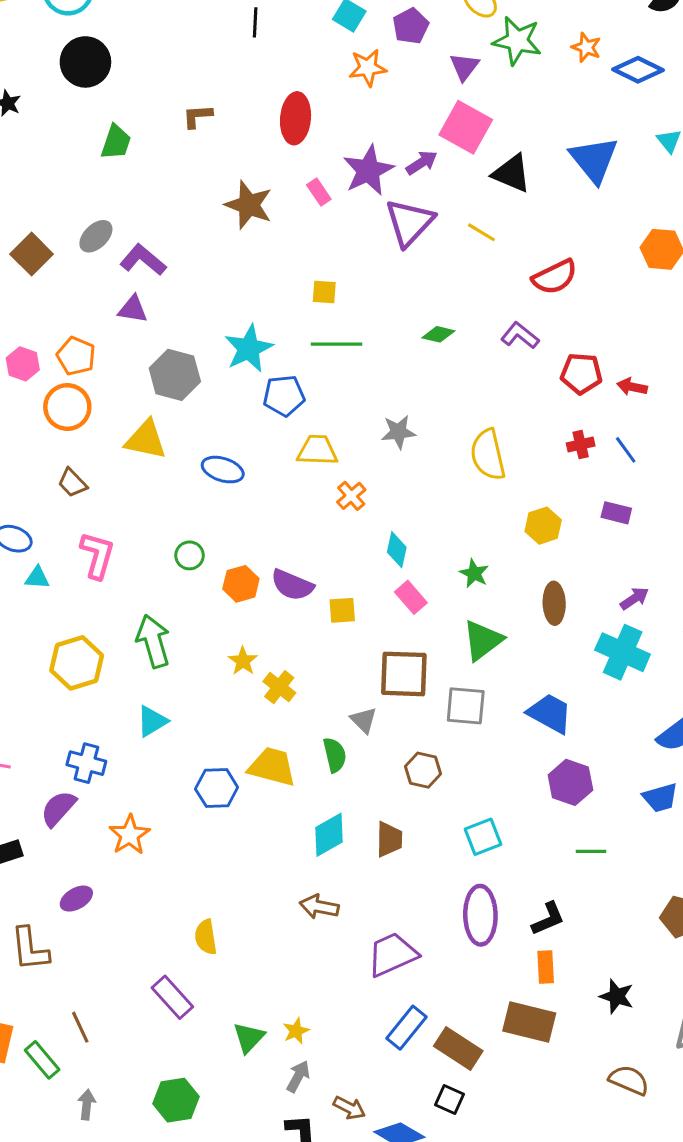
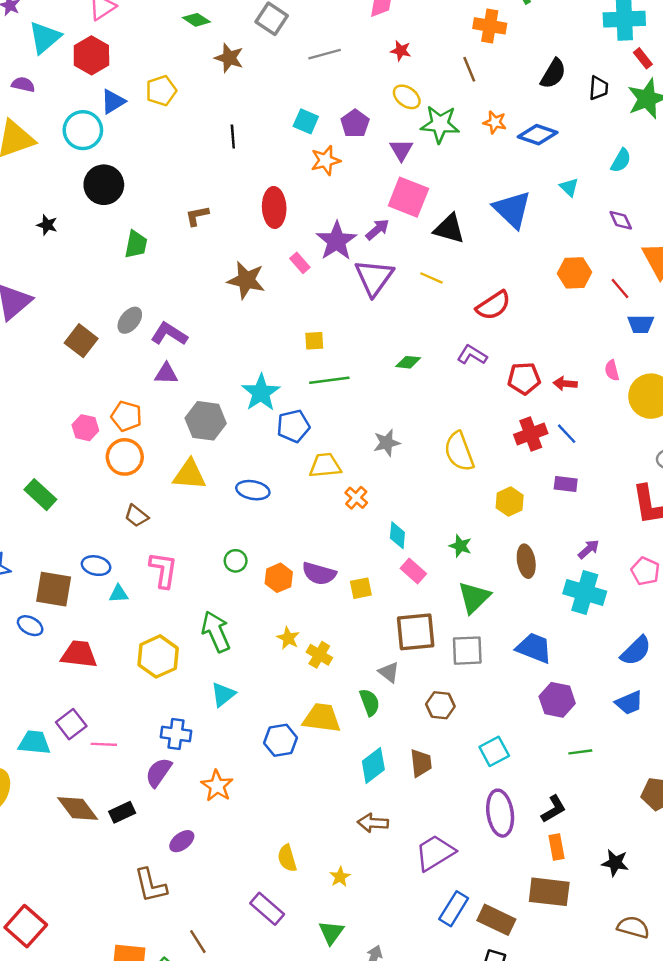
red cross: (581, 444) -> (531, 434), size x1.5
yellow star: (296, 1031) -> (340, 877), moved

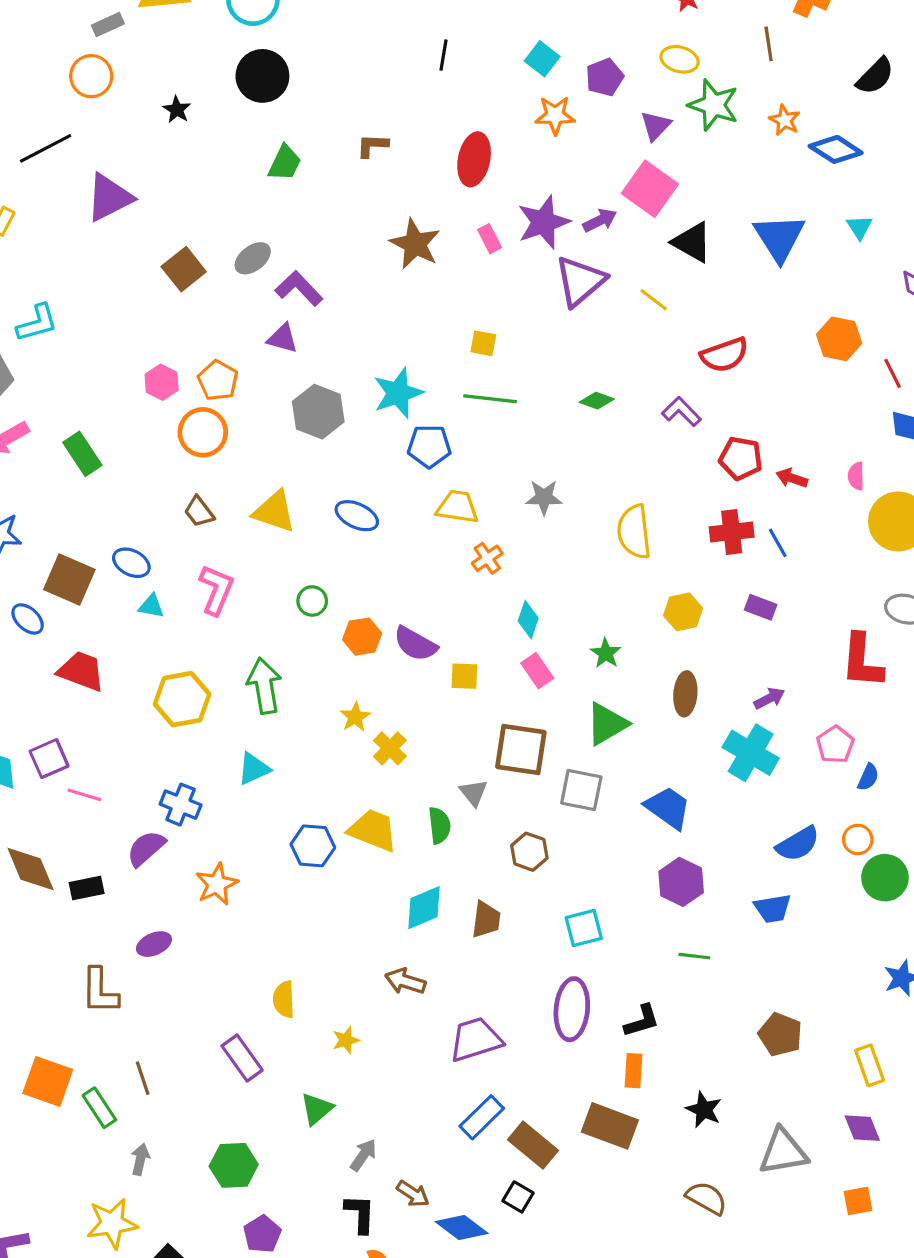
yellow ellipse: (407, 97) -> (680, 59), turned -36
yellow triangle: (189, 475) -> (274, 511), moved

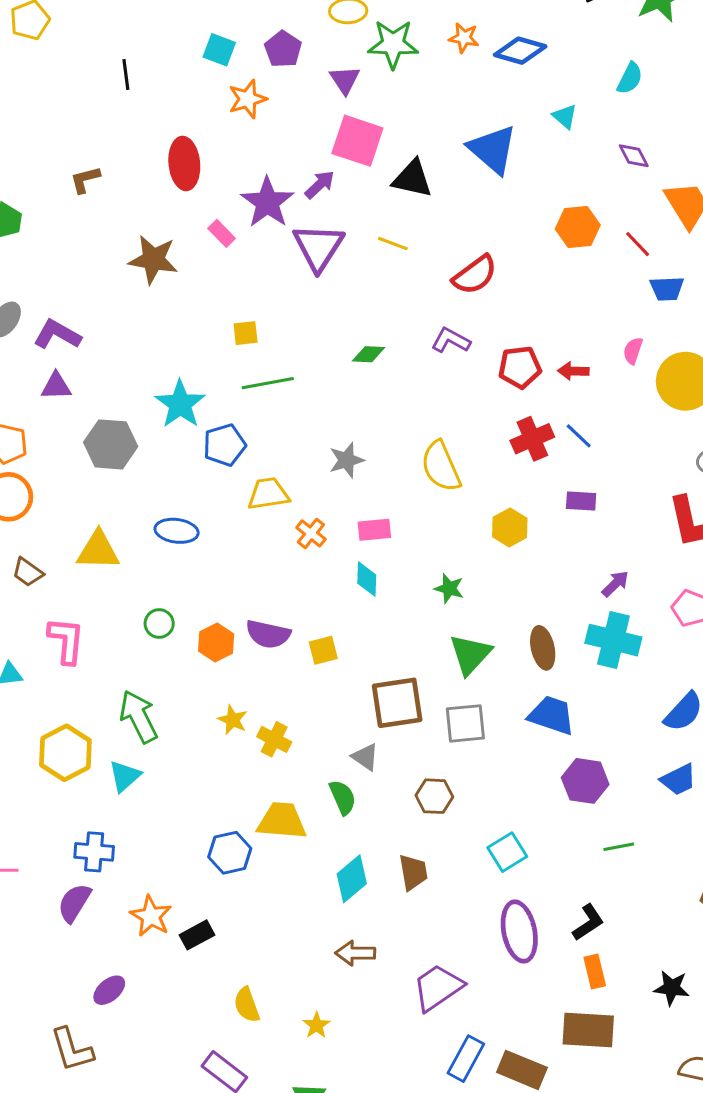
pink semicircle: (856, 476) -> (633, 351), turned 36
pink rectangle: (537, 671) -> (374, 530), moved, turned -44
brown ellipse: (685, 694) -> (543, 648), moved
cyan triangle: (254, 769) -> (125, 776), moved
black rectangle: (87, 888) -> (197, 935), moved

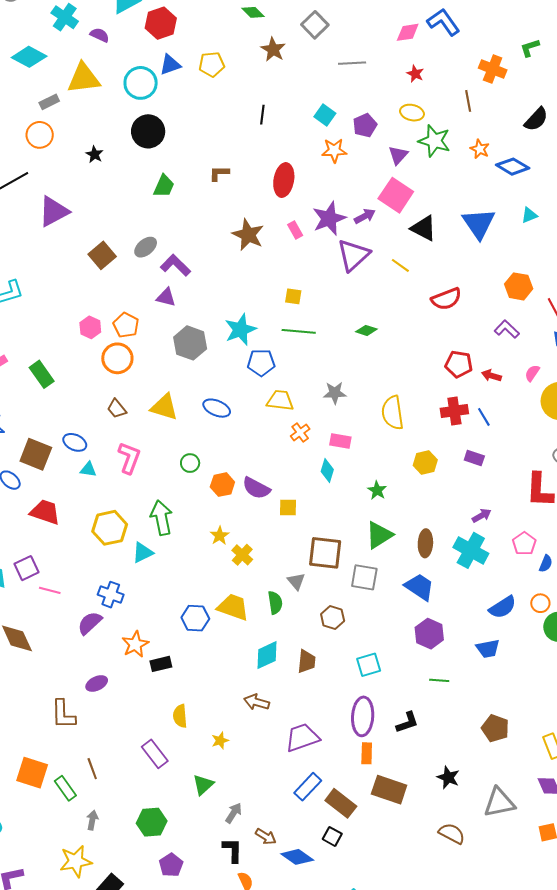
cyan triangle: (565, 116) -> (529, 215), turned 42
purple L-shape: (451, 340) -> (507, 329), moved
orange rectangle: (595, 971) -> (367, 753), moved

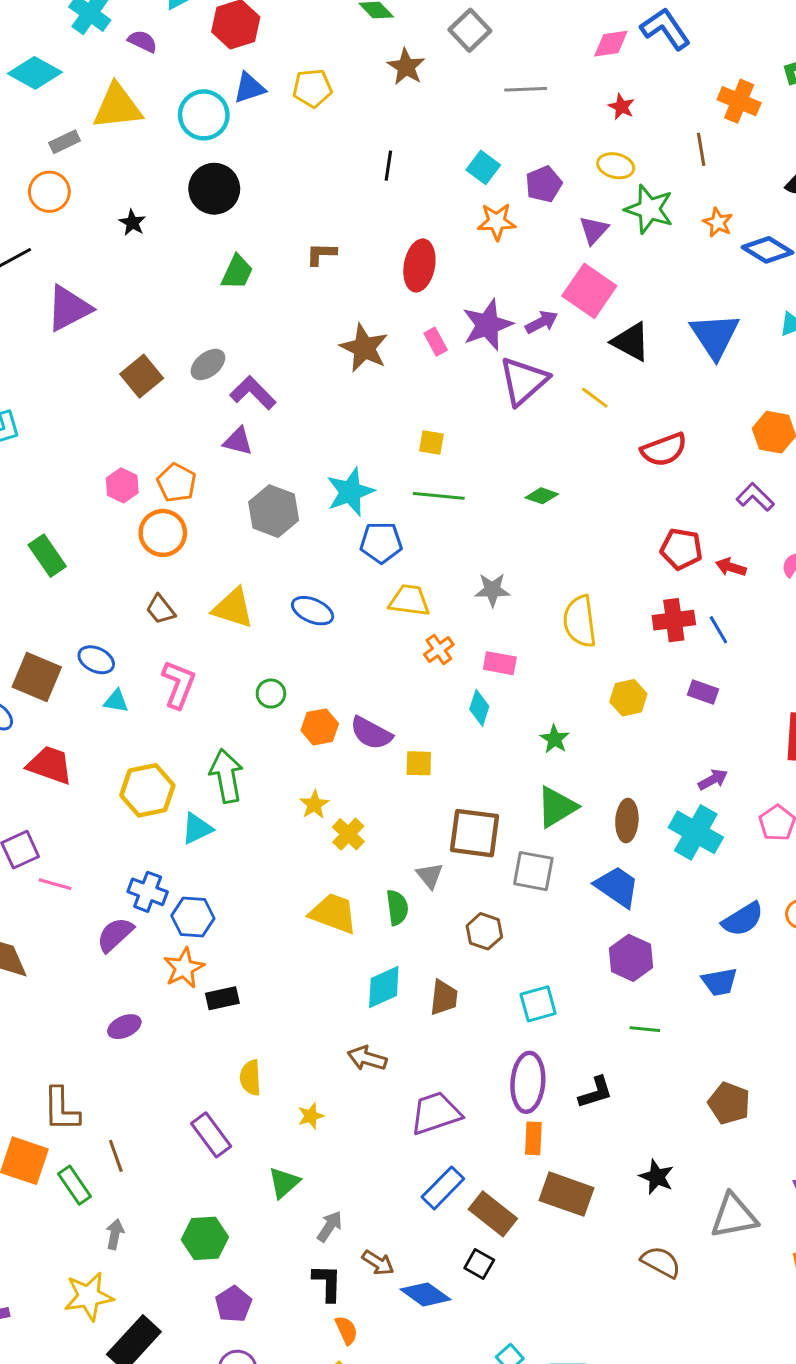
blue hexagon: (195, 618) -> (193, 917), moved
brown L-shape: (63, 714) -> (61, 1109), moved

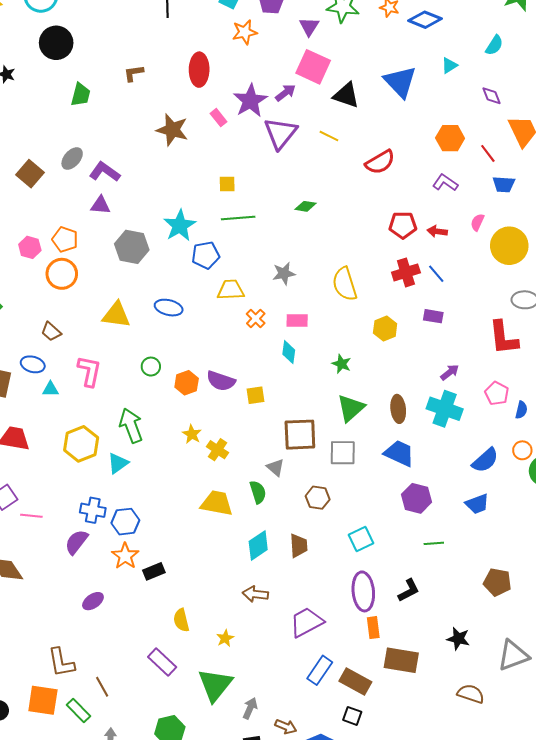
brown trapezoid: (161, 609) -> (51, 332), moved
green triangle: (284, 1183) -> (215, 685), size x1.6

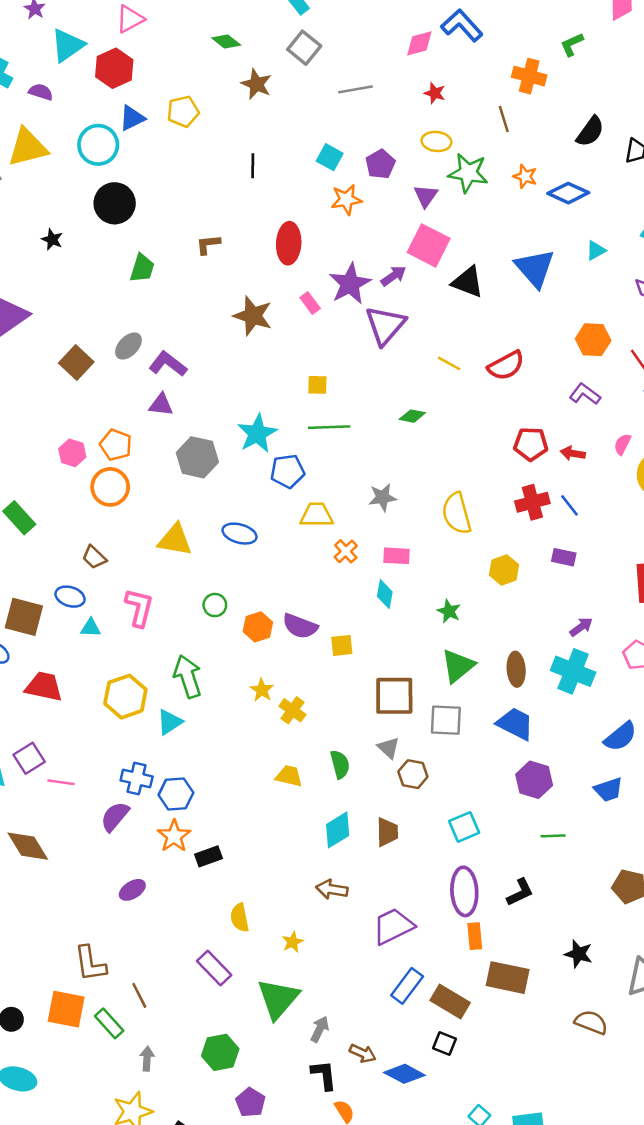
yellow line: (329, 136) -> (449, 363), moved
gray triangle: (275, 467) -> (389, 748), moved
yellow trapezoid: (217, 503) -> (289, 776), size x0.7

